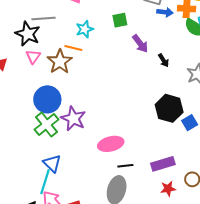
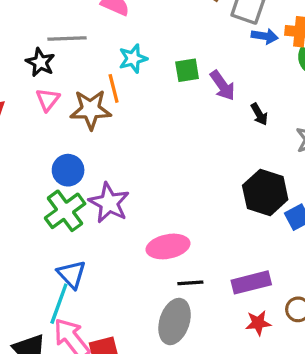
green square: (120, 20) -> (187, 70), moved
black star: (28, 34) -> (40, 62), size x0.7
orange line: (73, 48) -> (114, 88), turned 60
brown star: (60, 62) -> (91, 110), turned 30
blue circle: (47, 99) -> (68, 170), size x0.7

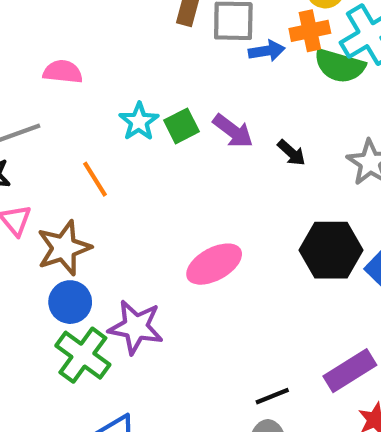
cyan star: (133, 59) -> (139, 122), moved
brown star: (91, 110) -> (64, 248), moved
pink ellipse: (168, 246) -> (214, 264), moved

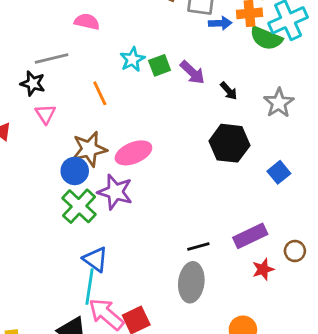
brown star: (64, 248) -> (89, 149), moved
black hexagon: (331, 250) -> (229, 143), moved
pink ellipse: (214, 264) -> (133, 153), moved

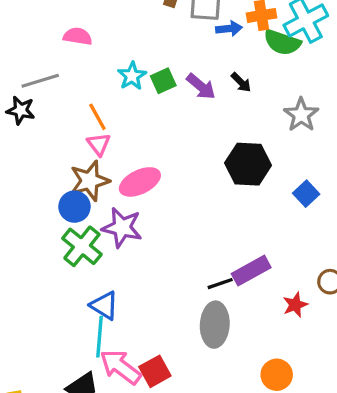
black arrow: (229, 91) -> (241, 82), moved
pink triangle: (45, 114) -> (99, 144), moved
purple rectangle: (250, 236) -> (251, 271), moved

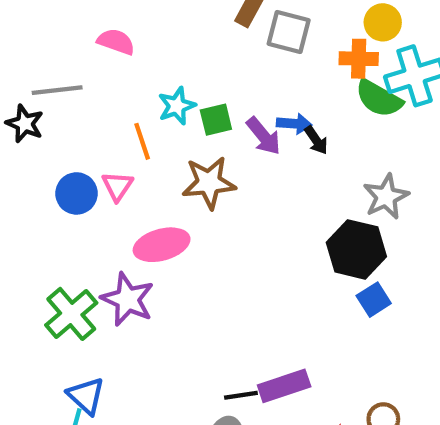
blue arrow: (229, 29) -> (294, 124), moved
orange line: (97, 117) -> (142, 141), moved
black hexagon: (248, 164) -> (356, 249), moved
brown star: (90, 181) -> (209, 183), moved
blue circle: (74, 207) -> (76, 193), moved

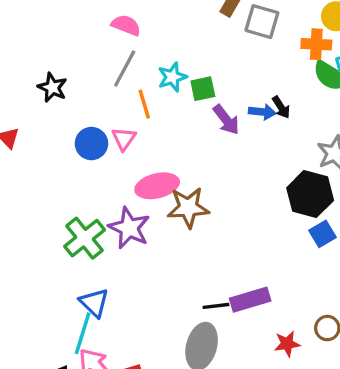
gray line: (57, 90) -> (125, 69), moved, turned -57
blue arrow: (294, 124) -> (262, 112), moved
purple arrow: (263, 136) -> (226, 120), moved
brown star: (209, 183) -> (188, 208), moved

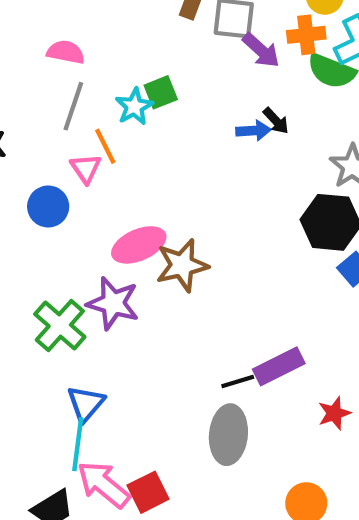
green square: (203, 89) -> (161, 92), moved
purple arrow: (226, 120) -> (261, 50), moved
pink triangle: (124, 139) -> (86, 168), moved
blue triangle: (94, 303) -> (86, 404), turned 36

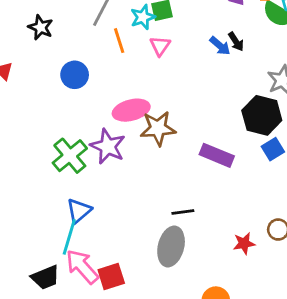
blue arrow: (253, 131) -> (220, 46), turned 35
pink triangle: (86, 168) -> (160, 46), moved
purple rectangle: (279, 366) -> (217, 155), moved, turned 40

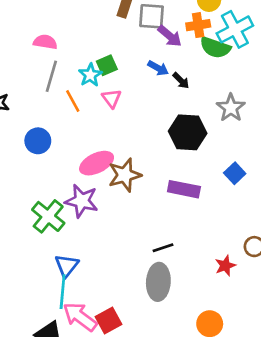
blue arrow: (220, 46) -> (158, 68), moved
black hexagon: (262, 115) -> (188, 132), moved

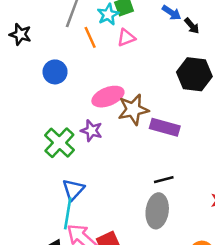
pink triangle: (111, 98) -> (126, 38), turned 42
purple rectangle: (184, 189) -> (165, 127), moved
purple star: (82, 201) -> (91, 131), size x0.7

